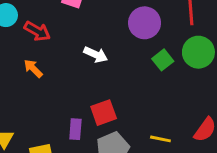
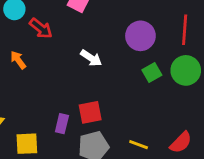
orange arrow: (33, 68) -> (18, 60), moved

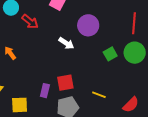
purple circle: (140, 36) -> (88, 25), moved
orange arrow: (18, 60) -> (10, 53), moved
yellow line: (139, 145) -> (99, 95), moved

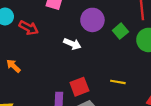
green square: (110, 54) -> (120, 31), moved
yellow line: (99, 95) -> (118, 82), moved

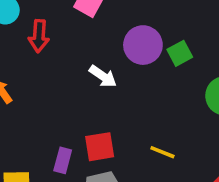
red arrow: (29, 28) -> (39, 36), turned 54
green square: (120, 31) -> (180, 53), moved

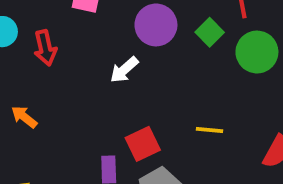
green square: (180, 53) -> (210, 32), moved
white arrow: (103, 76) -> (124, 70), turned 120

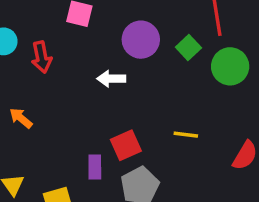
white arrow: (124, 70) -> (111, 79), turned 40

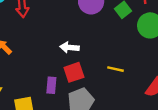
white arrow: (111, 79) -> (69, 47), moved

